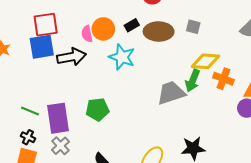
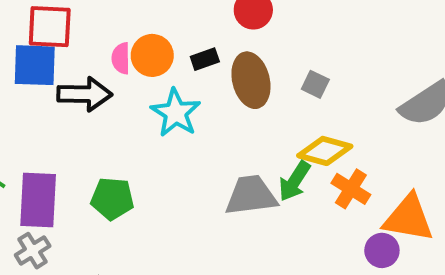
brown ellipse: (159, 32) -> (251, 80), turned 64

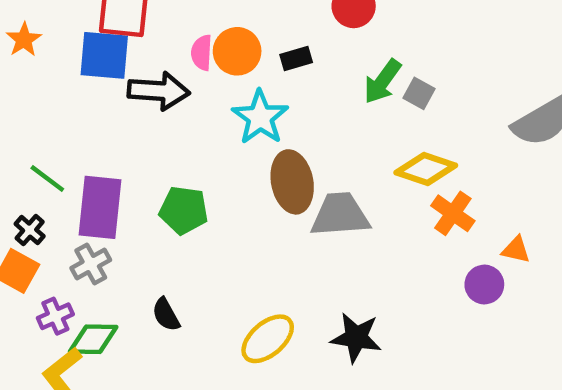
brown ellipse: (251, 80) -> (292, 182), moved
green arrow: (294, 181) -> (382, 81), moved
orange triangle: (408, 218) -> (516, 250), size x0.5

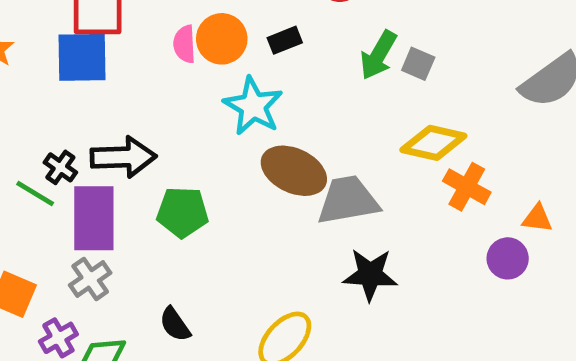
black arrow: (159, 91) -> (123, 157), moved
brown ellipse: (292, 182) -> (294, 171), turned -48
black cross: (30, 230) -> (60, 167), moved
black star: (356, 338) -> (370, 275), moved

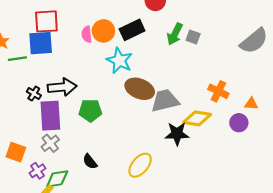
black rectangle: (285, 40) -> (132, 30), size x1.6
yellow diamond: (433, 143) -> (197, 118), moved
green line: (35, 193) -> (17, 59), moved, turned -36

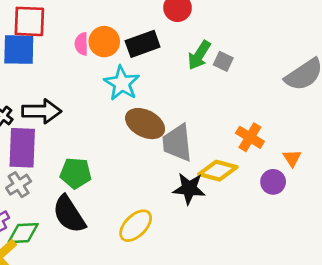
gray trapezoid: (165, 101) -> (177, 143), turned -88
orange triangle: (251, 104) -> (292, 158), turned 48
green pentagon: (90, 111) -> (76, 173), moved
black semicircle: (90, 162) -> (69, 214), size x1.8

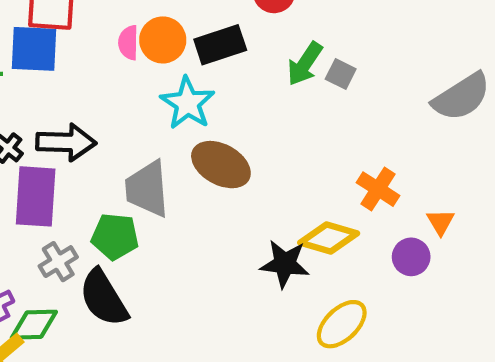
gray trapezoid: (177, 143) -> (147, 189), moved
gray cross: (19, 185) -> (58, 262), moved
yellow ellipse: (136, 226) -> (342, 324), moved

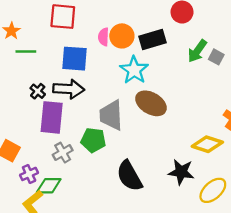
blue square: (34, 49) -> (74, 59), moved
black star: (285, 264) -> (181, 172), moved
black semicircle: (104, 298) -> (129, 176), moved

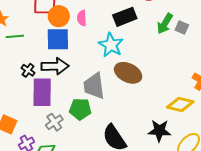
orange circle: (122, 36) -> (59, 16), moved

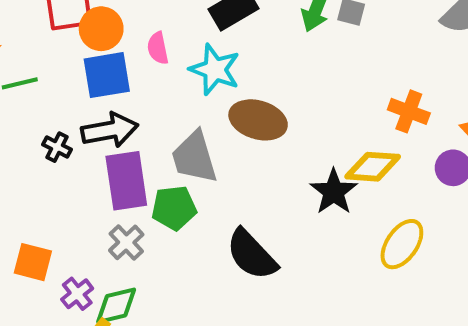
pink semicircle: (82, 18) -> (158, 48), moved
purple rectangle: (42, 92) -> (126, 181), moved
black star: (159, 131) -> (334, 192), moved, turned -30

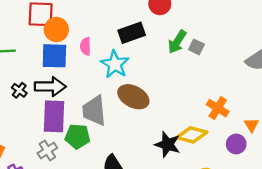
black star: (334, 192) -> (168, 144), turned -30

